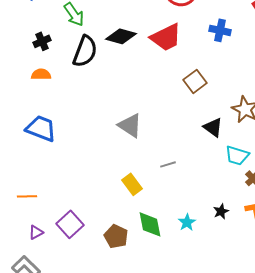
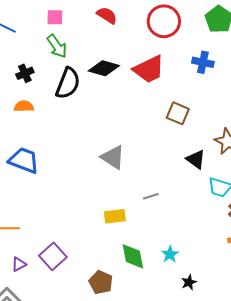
brown square: (195, 81) -> (178, 113), turned -30
yellow rectangle: (132, 184) -> (115, 216), turned -60
black star: (221, 211) -> (189, 282), moved
brown pentagon: (116, 236) -> (101, 282), moved

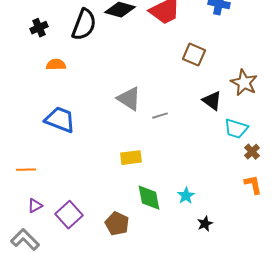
black cross: (25, 73) -> (39, 28), moved
orange semicircle: (24, 106) -> (56, 65), moved
blue trapezoid: (24, 160) -> (60, 120), moved
gray line: (151, 196) -> (160, 116), moved
purple square: (53, 256) -> (69, 215), moved

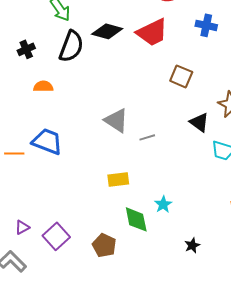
orange line: (26, 170) -> (14, 153), moved
cyan star: (186, 196) -> (163, 204), moved

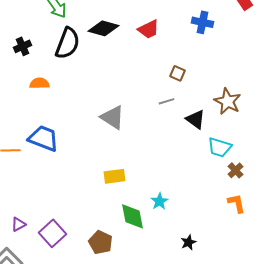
red trapezoid: (152, 32) -> (148, 29), size x0.7
brown square: (181, 76) -> (178, 73), size x0.7
gray line: (147, 137) -> (166, 101), moved

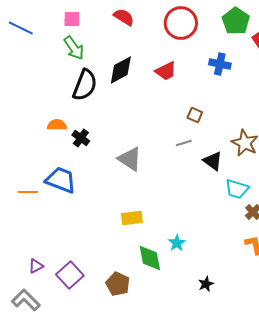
black diamond: (104, 28) -> (121, 70), turned -44
black cross: (22, 46) -> (81, 138), moved, turned -30

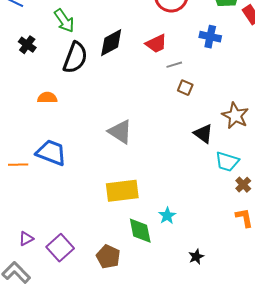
black cross: (81, 138) -> (27, 45), moved
gray line: (184, 143) -> (174, 65), moved
yellow rectangle: (132, 218) -> (122, 191), size x1.5

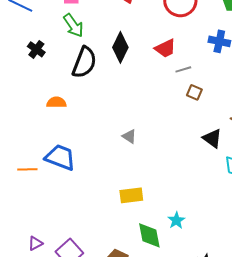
black diamond: (111, 43) -> (120, 47), turned -36
gray triangle: (120, 132) -> (129, 136), size x0.6
yellow rectangle: (122, 191) -> (131, 195), size x0.7

